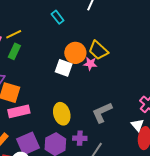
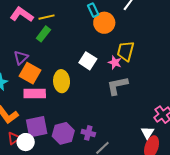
yellow trapezoid: (98, 50) -> (126, 51), turned 50
orange circle: (75, 53) -> (104, 23), moved
gray L-shape: (102, 112) -> (117, 86), moved
yellow ellipse: (62, 114) -> (62, 81), moved

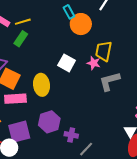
gray L-shape: (117, 86) -> (110, 81), moved
purple hexagon: (63, 133) -> (49, 122), moved

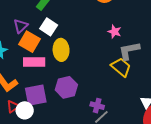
yellow trapezoid: (104, 51) -> (121, 67), moved, turned 115
white square: (67, 63) -> (49, 27), moved
purple cross: (71, 135) -> (97, 106), moved

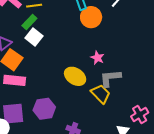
white square: (49, 27) -> (34, 37), moved
yellow ellipse: (61, 50) -> (75, 76), moved, turned -60

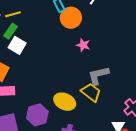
pink star: (97, 58) -> (83, 45), moved
yellow ellipse: (75, 76) -> (65, 102), moved

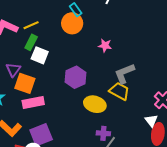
orange circle: (71, 18) -> (72, 23), moved
purple hexagon: (37, 115) -> (76, 77), moved

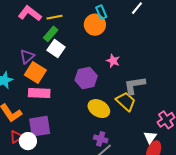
pink star: (105, 46) -> (113, 61), moved

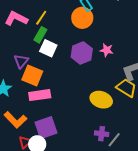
yellow line: (54, 17) -> (41, 18), turned -35
purple hexagon: (86, 78) -> (82, 53), moved
purple cross: (101, 139) -> (102, 134), moved

